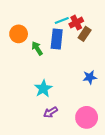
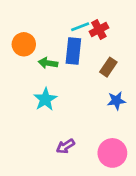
brown rectangle: (85, 34) -> (108, 67), moved
green arrow: (37, 48) -> (48, 63), turned -48
cyan star: (43, 89) -> (45, 99), moved

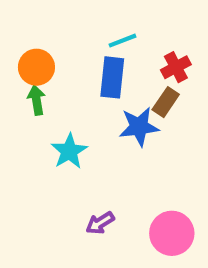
red cross: (99, 30) -> (176, 67), moved
green arrow: (48, 63) -> (36, 100), moved, turned 72
blue star: (116, 101) -> (139, 127), moved, size x1.4

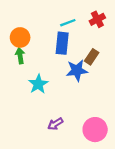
red cross: (176, 67) -> (97, 19), moved

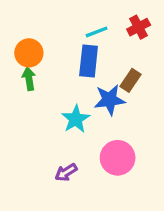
cyan star: (38, 84) -> (76, 119), moved
purple arrow: (55, 124) -> (66, 172), moved
pink circle: (95, 130) -> (118, 158), moved

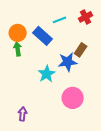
blue rectangle: (89, 61) -> (43, 36), moved, turned -54
purple arrow: (66, 172) -> (23, 114), moved, turned 128

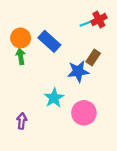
cyan line: (60, 20) -> (87, 23), moved
cyan star: (47, 74) -> (54, 98), moved
purple arrow: (23, 114) -> (22, 121), moved

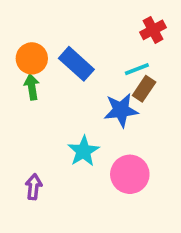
cyan line: (87, 23) -> (137, 69), moved

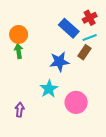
blue rectangle: (76, 64) -> (69, 28), moved
cyan line: (137, 69) -> (90, 38), moved
blue star: (121, 110) -> (59, 62), moved

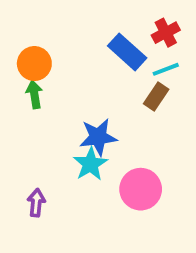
blue star: (59, 62) -> (98, 137), moved

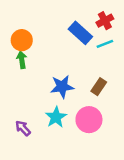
brown rectangle: (156, 96) -> (99, 87), moved
cyan star: (90, 164) -> (56, 117), moved
purple arrow: (36, 203) -> (23, 128), turned -49

